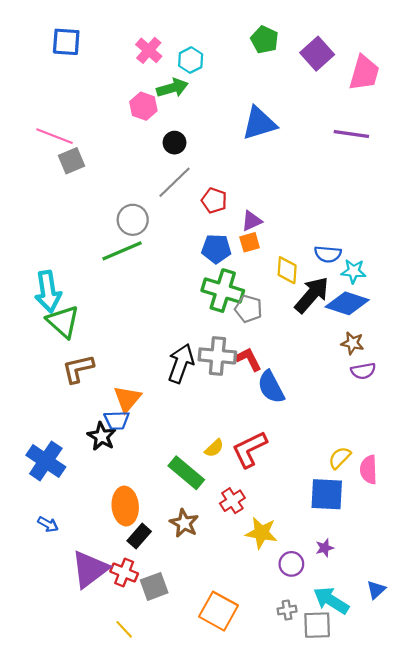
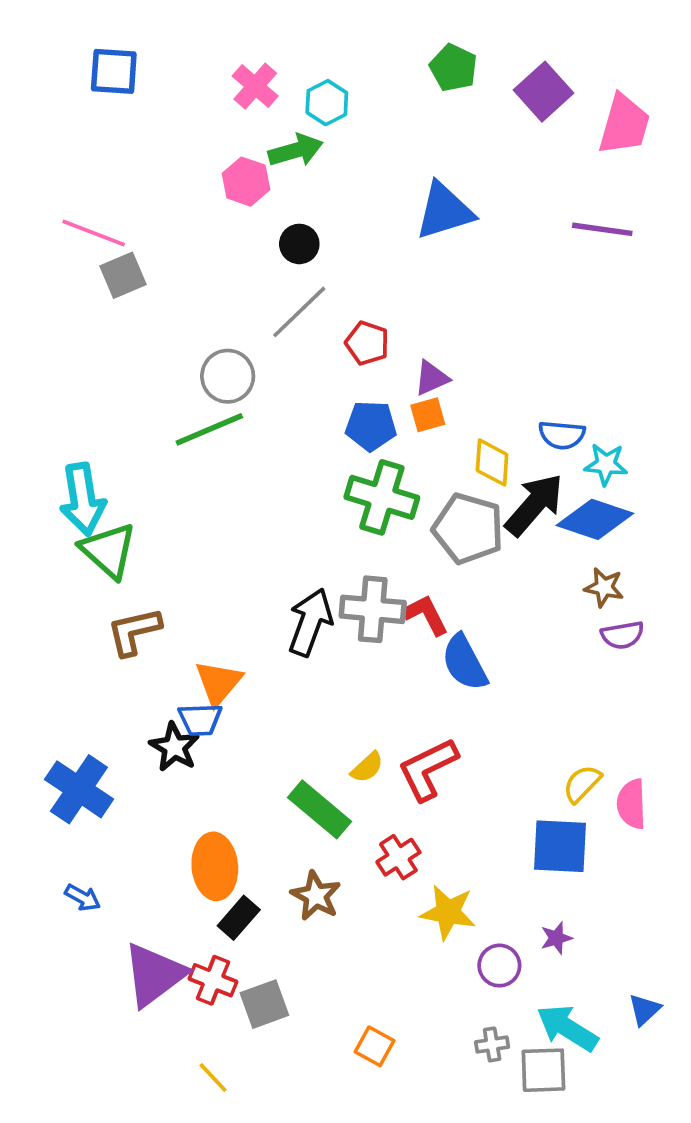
gray pentagon: (248, 309) -> (468, 529), moved, size x1.5
orange square: (218, 611) -> (375, 1046), size x0.6

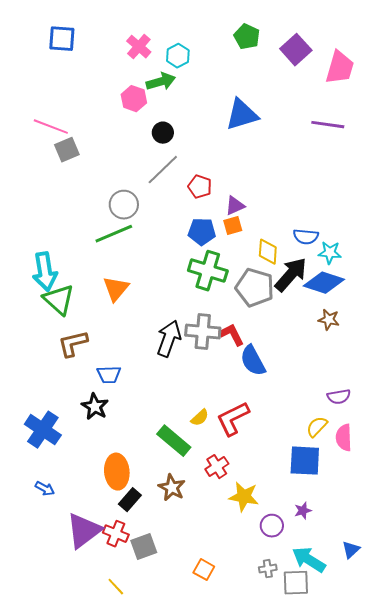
purple semicircle: (622, 635) -> (339, 397), moved
orange triangle: (218, 683) -> (116, 289), moved
blue trapezoid: (200, 720) -> (109, 375), moved

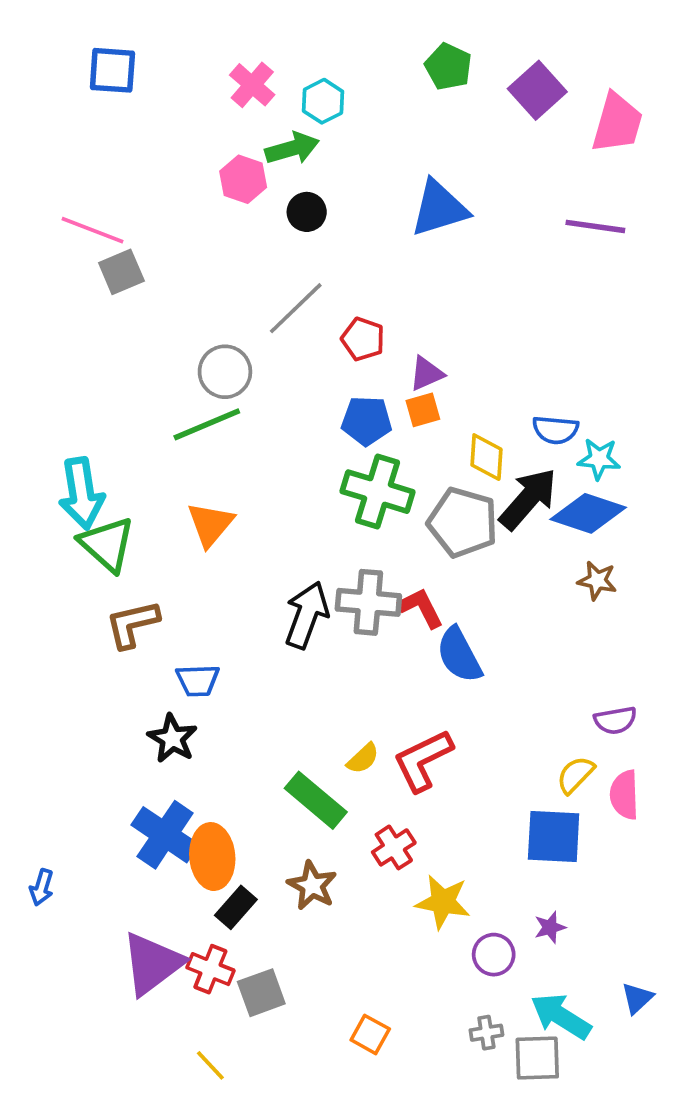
black circle: (163, 133) -> (307, 212), moved
blue cross: (43, 430) -> (165, 835), moved
blue arrow: (45, 489) -> (42, 887), moved, turned 78

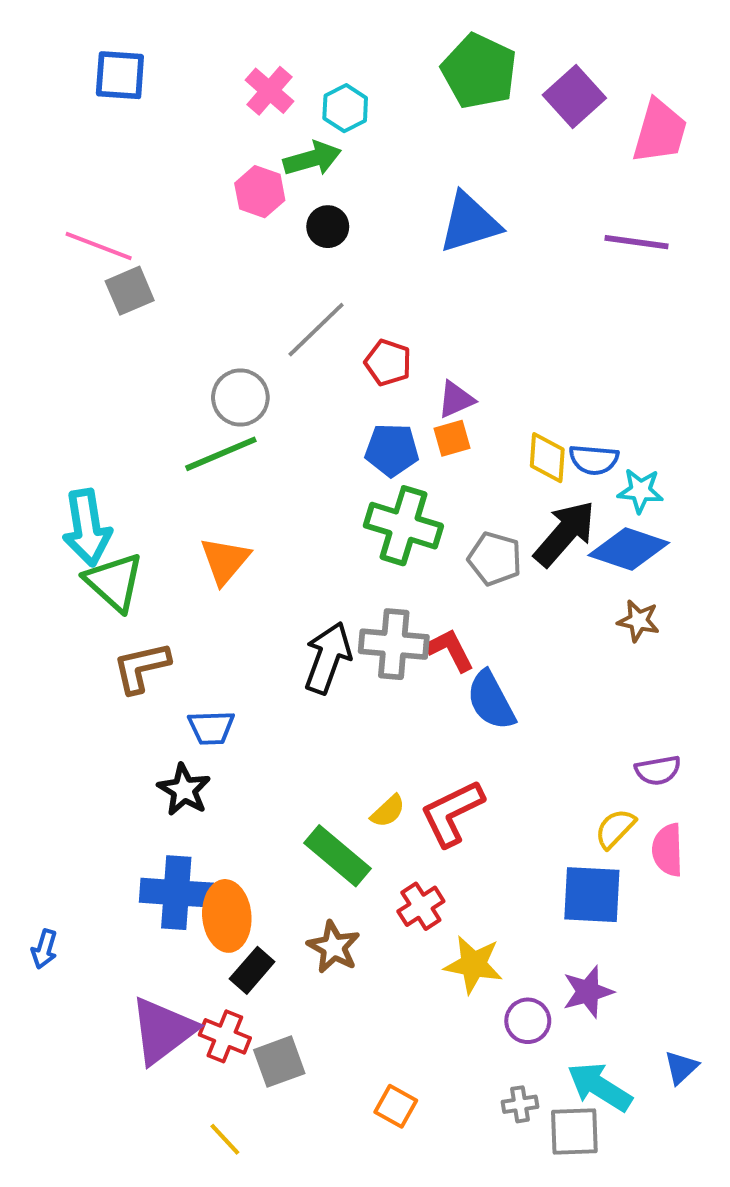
green pentagon: (448, 67) -> (479, 71), size x1.5
yellow diamond: (486, 457) -> (547, 458), moved
gray pentagon: (463, 522) -> (495, 559), size x0.7
blue cross: (165, 835) -> (176, 893), turned -30
purple star: (550, 927) -> (588, 992), size x1.5

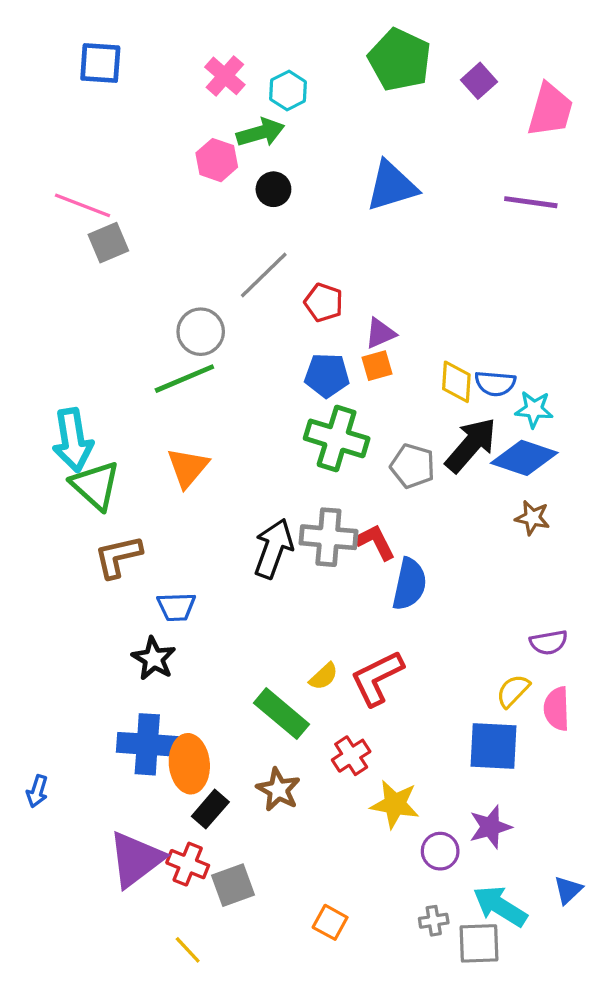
purple square: (574, 97) -> (479, 81), size x0.7
blue semicircle: (491, 700) -> (409, 584), turned -140

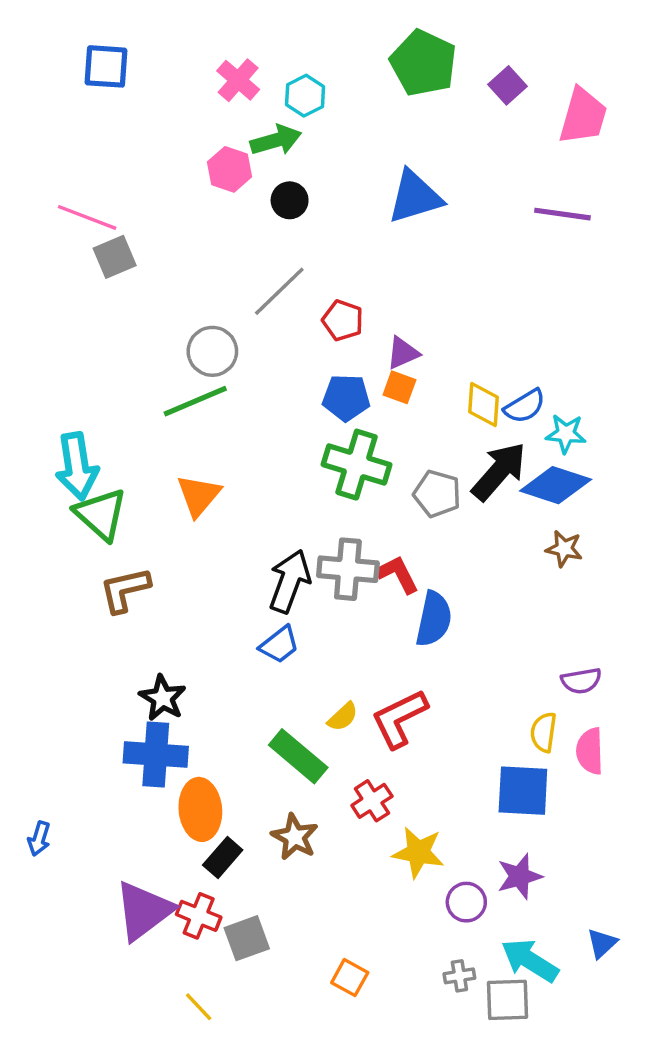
orange square: (377, 366) -> (399, 387), turned 36
blue semicircle: (495, 383) -> (525, 406), turned -36
blue trapezoid: (176, 607) -> (279, 645), moved, turned -36
yellow semicircle: (513, 691) -> (544, 732), turned -36
blue cross: (147, 744) -> (156, 755), moved

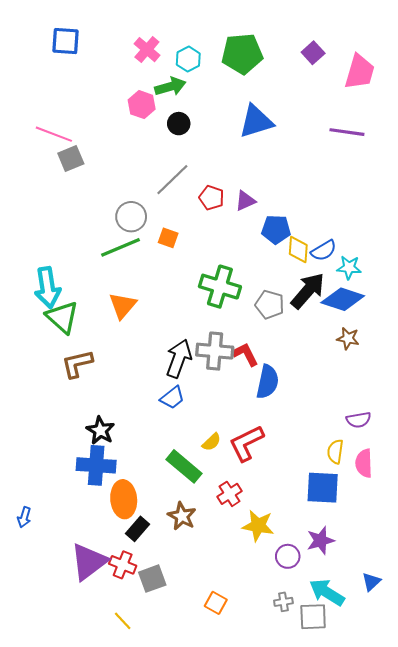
green pentagon: (423, 63) -> (242, 54), moved, turned -30
purple triangle: (403, 353) -> (245, 201), moved
orange square: (399, 387) -> (168, 238), moved
blue pentagon: (346, 398) -> (276, 229), moved

